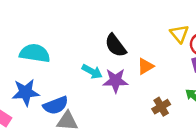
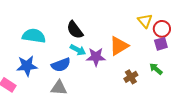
black semicircle: (116, 45) -> (75, 30), moved
orange triangle: (145, 66) -> (119, 46), size x1.5
blue semicircle: (56, 105) -> (61, 65), moved

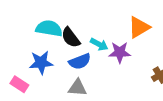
black semicircle: (75, 30) -> (71, 38), moved
orange triangle: (119, 46) -> (139, 27), moved

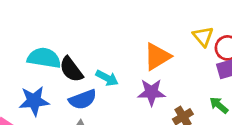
purple star: (120, 52) -> (151, 92), moved

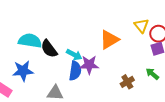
purple star: (151, 92) -> (89, 65), moved
blue semicircle: (83, 99) -> (75, 71), moved, turned -60

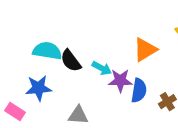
blue semicircle: (75, 71) -> (139, 90), moved

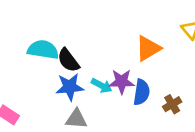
cyan arrow: (102, 68) -> (102, 86), moved
blue star: (39, 88) -> (70, 87), moved

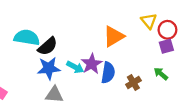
black semicircle: (68, 60) -> (48, 46), turned -95
purple star: (122, 82) -> (92, 64), turned -30

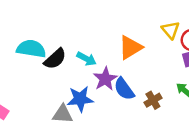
cyan arrow: (75, 67) -> (86, 59), moved
blue star: (49, 68) -> (80, 99), moved
blue semicircle: (108, 73) -> (124, 89), turned 135

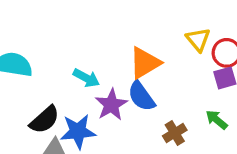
black semicircle: (55, 59) -> (45, 120), moved
blue semicircle: (124, 89) -> (141, 96), moved

